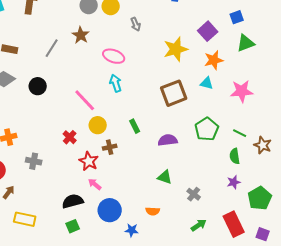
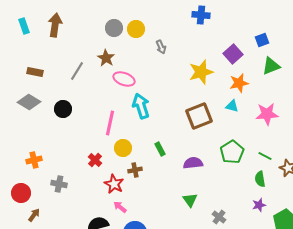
pink ellipse: (114, 56) -> (124, 79), moved
cyan arrow: (116, 83) -> (141, 106), size x1.4
pink line: (85, 100) -> (110, 123), turned 55
green triangle: (165, 177) -> (190, 200), turned 35

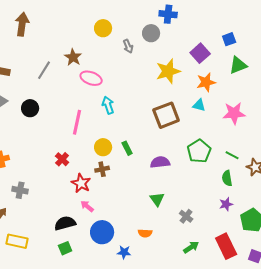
gray circle: (114, 28) -> (151, 33), moved
cyan arrow: (141, 106) -> (108, 105), size x0.7
yellow circle: (123, 148) -> (103, 147), moved
gray cross: (59, 184) -> (20, 190), moved

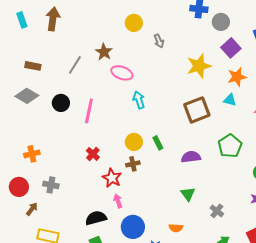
gray circle: (151, 33) -> (221, 22), moved
pink line: (77, 122) -> (89, 111), moved
pink arrow: (87, 206) -> (118, 201), turned 32

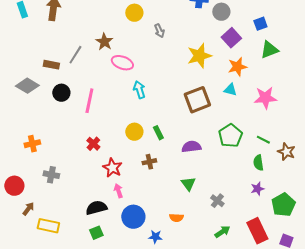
brown rectangle: (33, 66) -> (51, 65), moved
brown cross: (133, 164) -> (149, 162), moved
red circle: (19, 187) -> (14, 186), moved
brown arrow: (32, 209) -> (28, 209), moved

